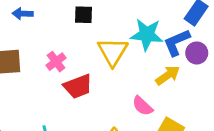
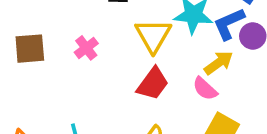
red trapezoid: (78, 86) -> (153, 84), moved, turned -32
pink semicircle: (142, 106) -> (205, 89), moved

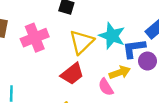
pink cross: (86, 48) -> (35, 38), size x1.6

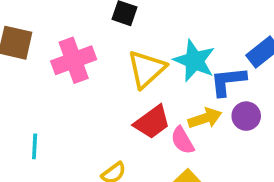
purple circle: (147, 61) -> (246, 116), moved
red trapezoid: (72, 74) -> (152, 122), moved

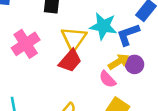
purple circle: (246, 116) -> (135, 64), moved
red trapezoid: (152, 122) -> (70, 61), moved

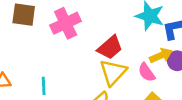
yellow triangle: (74, 39) -> (113, 72), moved

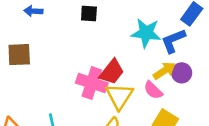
pink cross: (66, 23) -> (92, 83), moved, turned -36

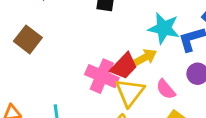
brown square: (19, 55) -> (28, 39), turned 35
yellow arrow: (164, 71) -> (145, 58), moved

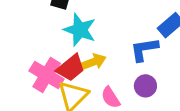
cyan star: (164, 28) -> (80, 30), moved

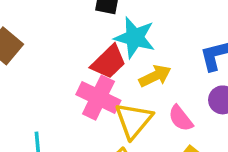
red trapezoid: (71, 68) -> (109, 62), moved

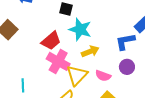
red trapezoid: (109, 62) -> (51, 41), moved
pink semicircle: (181, 118) -> (103, 76), turned -35

